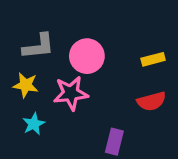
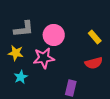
yellow rectangle: (153, 59) -> (95, 37), turned 64

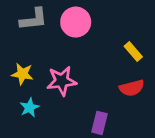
gray L-shape: (24, 29) -> (34, 19), moved
pink circle: (54, 35) -> (76, 22), moved

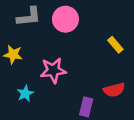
yellow star: (22, 74) -> (13, 55), moved
red semicircle: (132, 88) -> (114, 90), moved

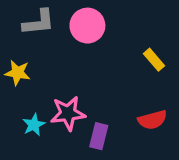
pink star: (53, 70) -> (68, 113), moved
purple rectangle: (86, 107) -> (99, 136), moved

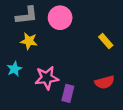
yellow star: (18, 73) -> (29, 41), moved
cyan star: (34, 125) -> (14, 69), moved

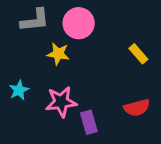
yellow star: (29, 41) -> (58, 54), moved
purple rectangle: (68, 93) -> (89, 122), turned -30

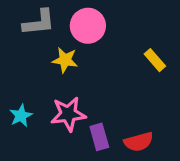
cyan star: (19, 90) -> (21, 116), moved
red semicircle: (137, 108) -> (139, 142), moved

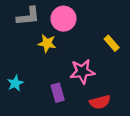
pink star: (68, 114) -> (82, 72), moved
purple rectangle: (99, 137) -> (58, 93), moved

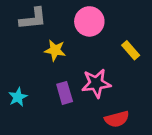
pink circle: (63, 19) -> (89, 21), moved
purple rectangle: (58, 93) -> (65, 93), moved

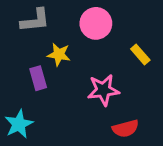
purple rectangle: (65, 93) -> (38, 78), moved
cyan star: (18, 97) -> (19, 124), moved, size x1.4

